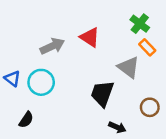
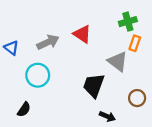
green cross: (140, 24) -> (128, 22), turned 36
orange rectangle: (147, 47) -> (135, 43), turned 63
blue triangle: (12, 79) -> (11, 48), moved

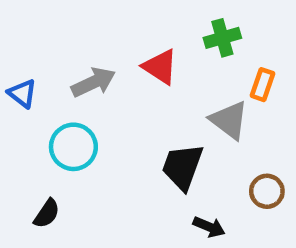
green cross: (128, 22) -> (222, 38), moved

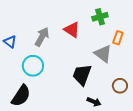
gray arrow: (93, 82) -> (42, 37), turned -36
black semicircle: (47, 214) -> (21, 96), size x1.6

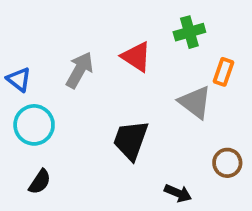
cyan circle: (33, 66) -> (34, 125), moved
black trapezoid: (82, 75) -> (131, 140), moved
black semicircle: (21, 96) -> (40, 182), size x0.6

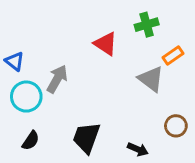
gray arrow: (80, 70) -> (57, 79), moved
orange rectangle: (223, 72) -> (173, 55), turned 36
black trapezoid: (131, 140) -> (86, 138), moved

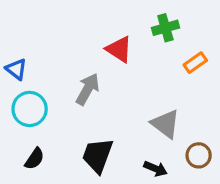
gray arrow: (57, 79) -> (88, 89), moved
gray triangle: (151, 79) -> (165, 124), moved
brown circle: (176, 126) -> (199, 155), moved

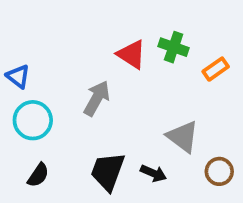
green cross: (165, 28) -> (174, 47), moved, turned 35
black arrow: (156, 169) -> (153, 173), moved

